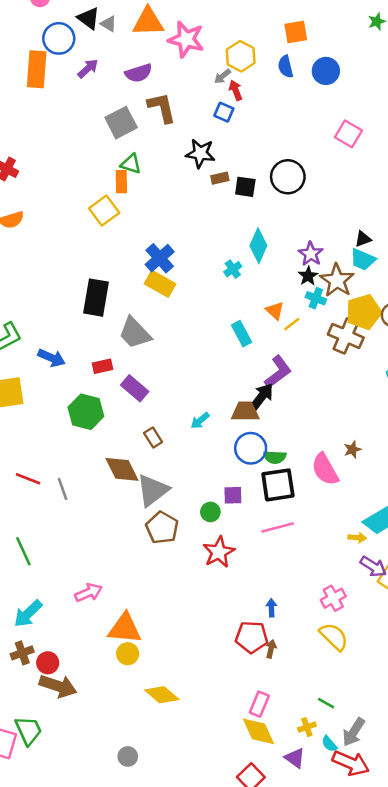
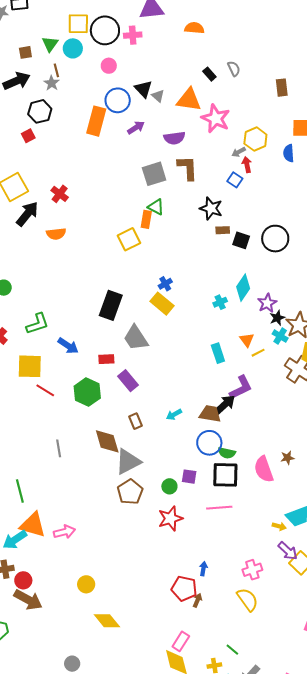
purple star: (311, 254) -> (267, 303), moved
blue cross: (160, 258) -> (165, 284), size x0.6
red line: (28, 479) -> (45, 390), moved
orange triangle: (125, 628) -> (33, 525), moved

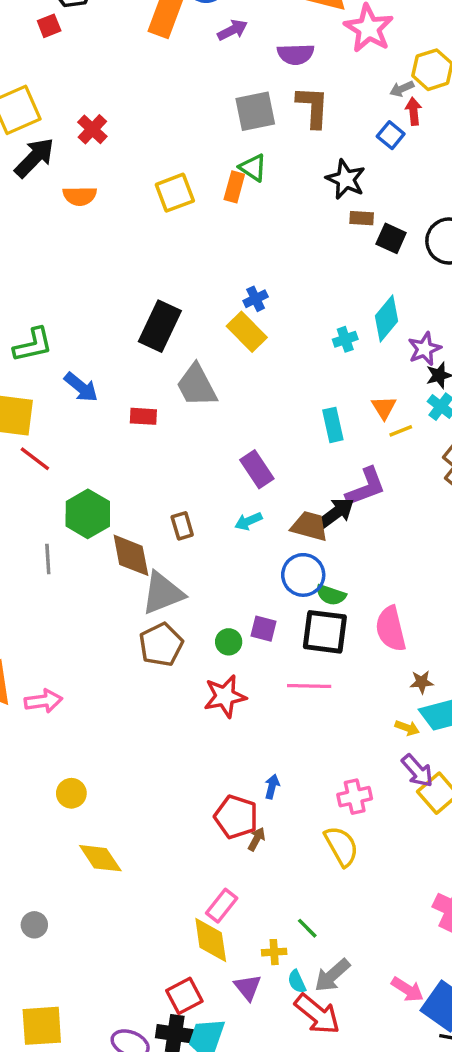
yellow square: (129, 239) -> (175, 193), moved
purple rectangle: (128, 381) -> (257, 469), moved
green hexagon: (87, 392) -> (88, 514), moved
brown star: (288, 458) -> (422, 682), moved

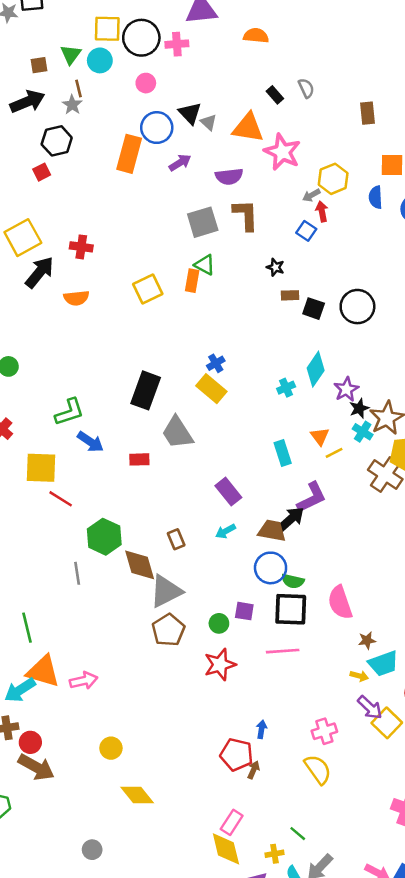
red cross: (92, 129) -> (81, 247), turned -30
black star: (346, 179) -> (275, 267), size x0.6
green L-shape: (33, 345) -> (69, 412), moved

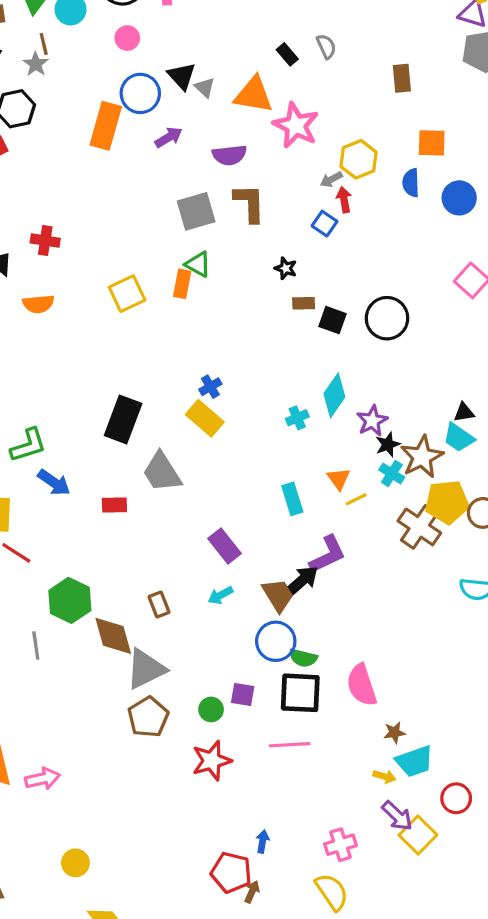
brown trapezoid: (272, 531) -> (278, 595), turned 48

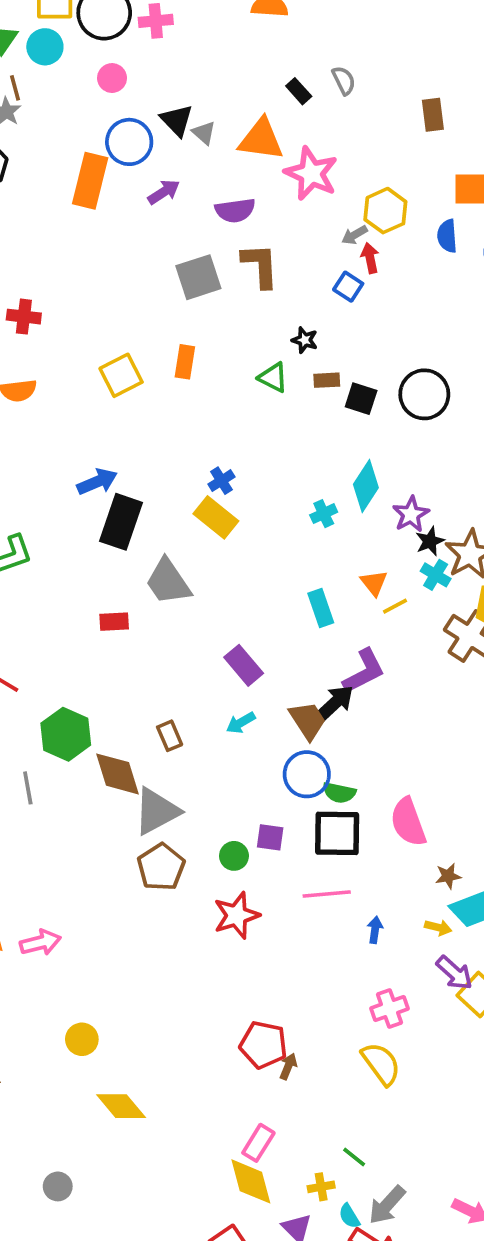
green triangle: (198, 264) -> (273, 377), moved
blue arrow: (54, 482) -> (97, 482), moved, turned -56
blue arrow: (262, 841) -> (375, 930), moved

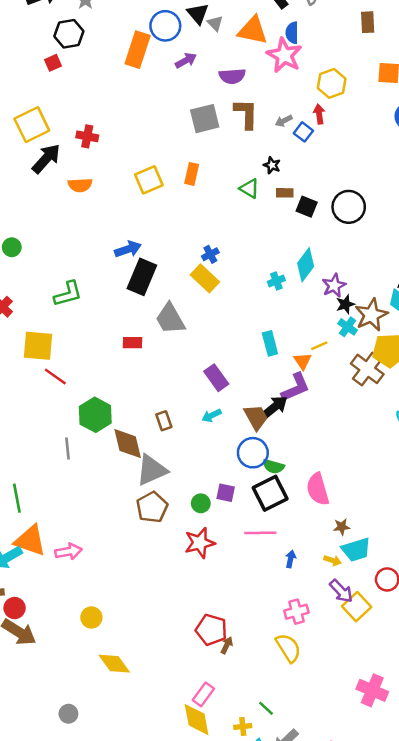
gray arrow: (354, 235) -> (284, 121), moved
blue semicircle: (447, 236) -> (292, 33), moved
orange triangle: (374, 583) -> (302, 361), moved
black square: (337, 833) -> (270, 493), turned -32

